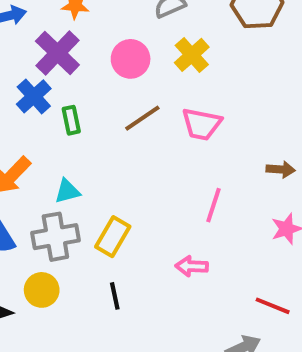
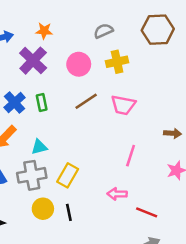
yellow cross: (192, 55) -> (117, 62), turned 30
blue cross: (34, 96) -> (15, 103), moved
yellow circle: (42, 290) -> (43, 209), moved
red line: (273, 306) -> (147, 212), moved

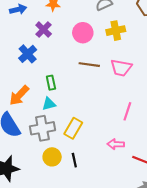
purple cross: (33, 61) -> (44, 30), size x0.7
brown line: (86, 101) -> (89, 65), turned 42
blue cross: (15, 103) -> (28, 54), moved
green rectangle: (42, 103) -> (51, 83), moved

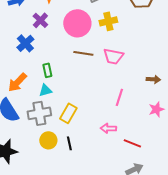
pink circle: (83, 33) -> (77, 23), size x1.4

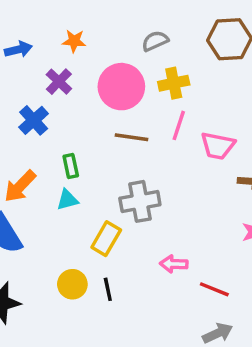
pink trapezoid: (113, 56) -> (218, 146), moved
pink line: (119, 97) -> (179, 125), moved
gray cross: (39, 113) -> (140, 201), moved

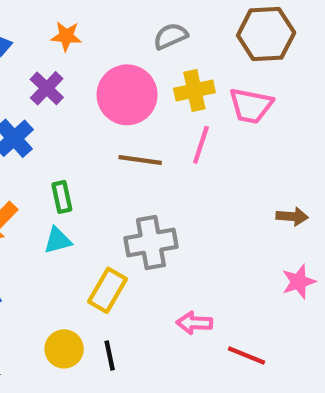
pink trapezoid: (218, 146) -> (251, 106), moved

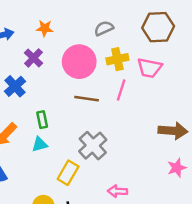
brown arrow: (292, 216) -> (173, 131), size x1.6
gray cross: (151, 243) -> (93, 146), turned -32

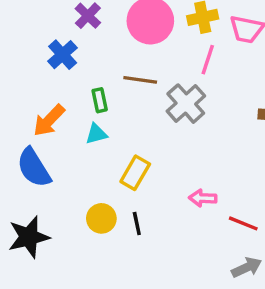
brown line: (87, 99) -> (140, 80), moved
gray cross: (93, 146) -> (186, 104), moved

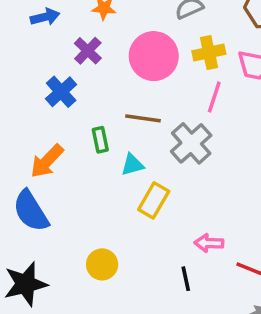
cyan triangle: (96, 134) -> (132, 165), moved
yellow rectangle: (135, 173) -> (154, 200), moved
black line: (137, 223) -> (186, 279), moved

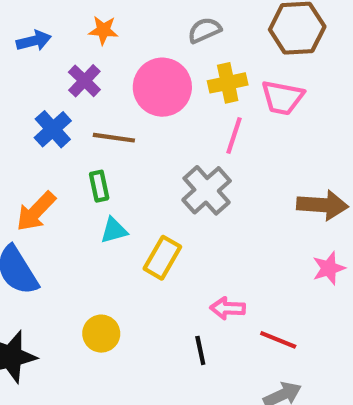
brown line: (143, 118) -> (114, 138), moved
cyan triangle: (132, 165) -> (114, 230), moved

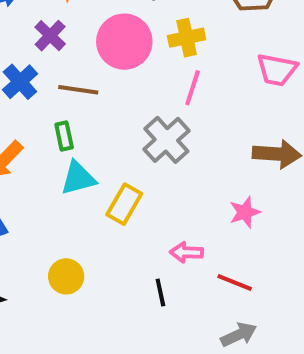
pink trapezoid: (282, 98) -> (277, 70), moved
cyan triangle: (114, 230) -> (78, 178), size x1.4
pink star: (329, 268) -> (245, 212), moved

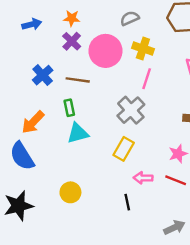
purple cross: (50, 36) -> (72, 41), moved
yellow cross: (187, 38) -> (143, 48), turned 30
yellow rectangle: (124, 204) -> (124, 149), moved
red line: (235, 282) -> (176, 180), moved

